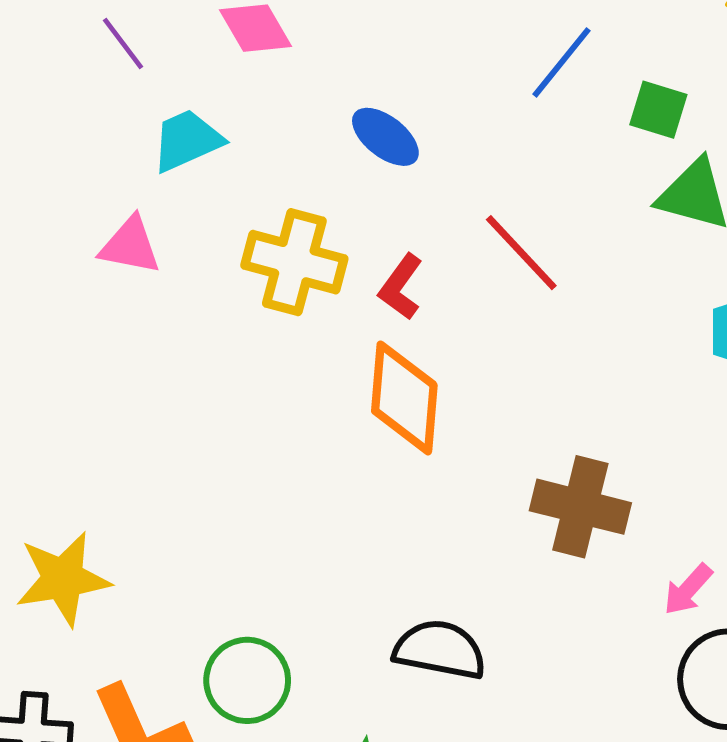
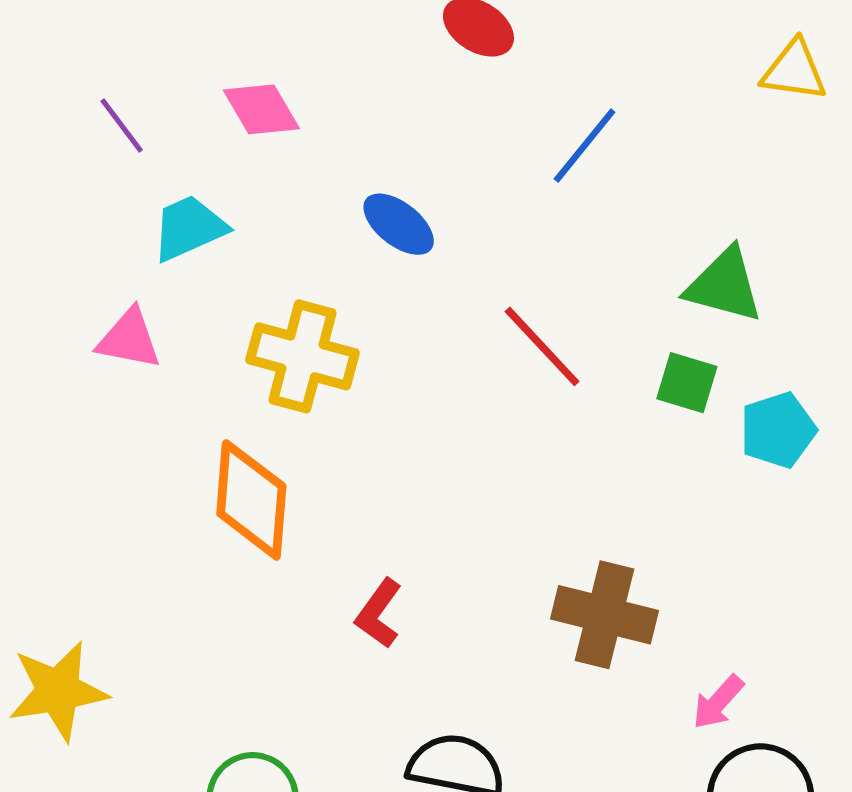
green square: (658, 110) -> (687, 383), moved
red L-shape: (401, 287) -> (379, 614), moved
orange diamond: (404, 398) -> (251, 500), moved

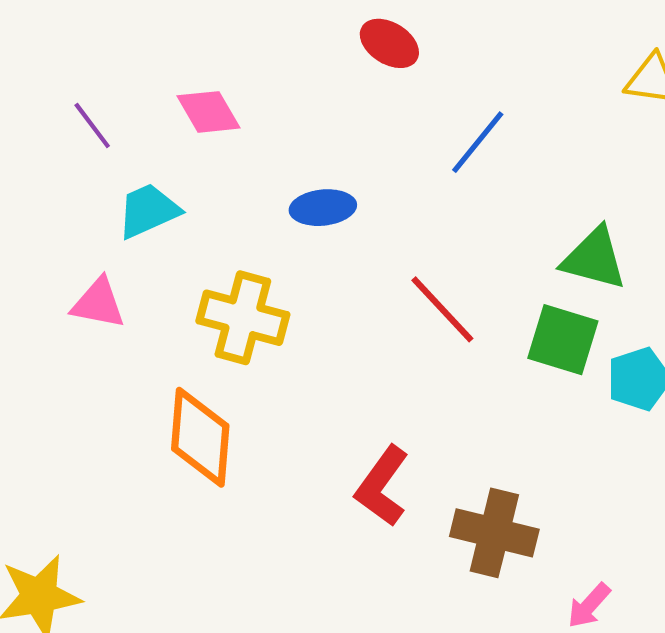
blue ellipse: (399, 224) -> (323, 208), turned -44
green square: (687, 383) -> (563, 340), size x1.4
red L-shape: (379, 614) -> (382, 486), moved, size x1.4

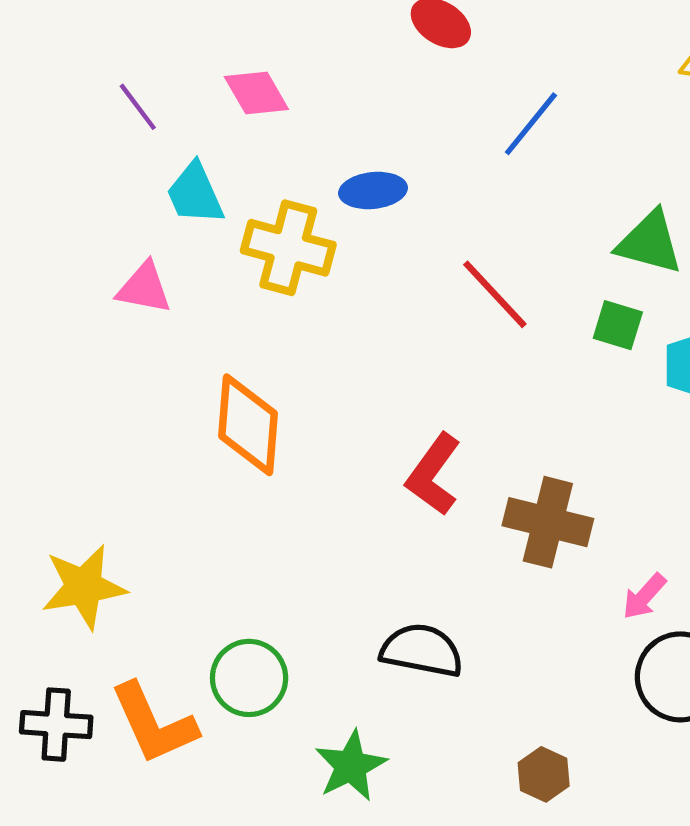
cyan trapezoid: (148, 211) -> (195, 194), turned -90
yellow cross: (243, 318) -> (288, 248), moved
green square: (563, 340) -> (618, 325), size x0.7

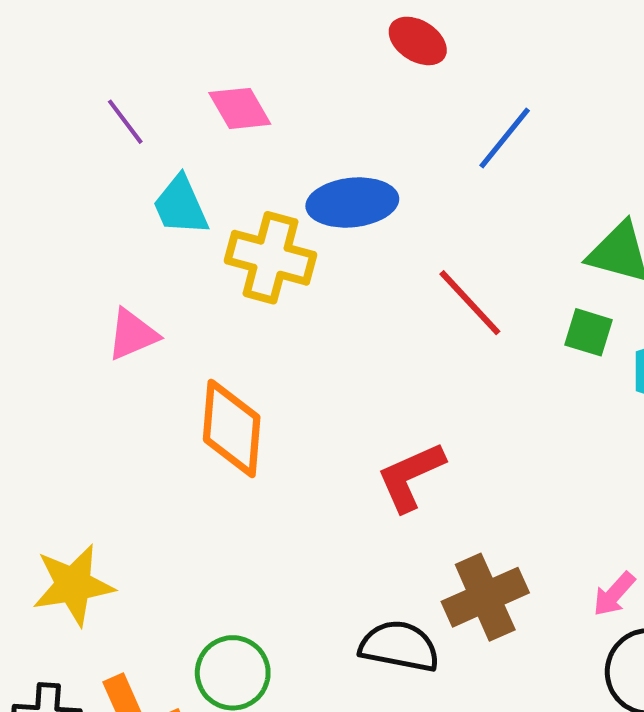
blue ellipse: (373, 190) -> (352, 203), size x1.4
pink triangle: (144, 288) -> (132, 334), moved, turned -34
red L-shape: (433, 474) -> (411, 477), turned 30
brown cross: (548, 522) -> (485, 597), moved, turned -38

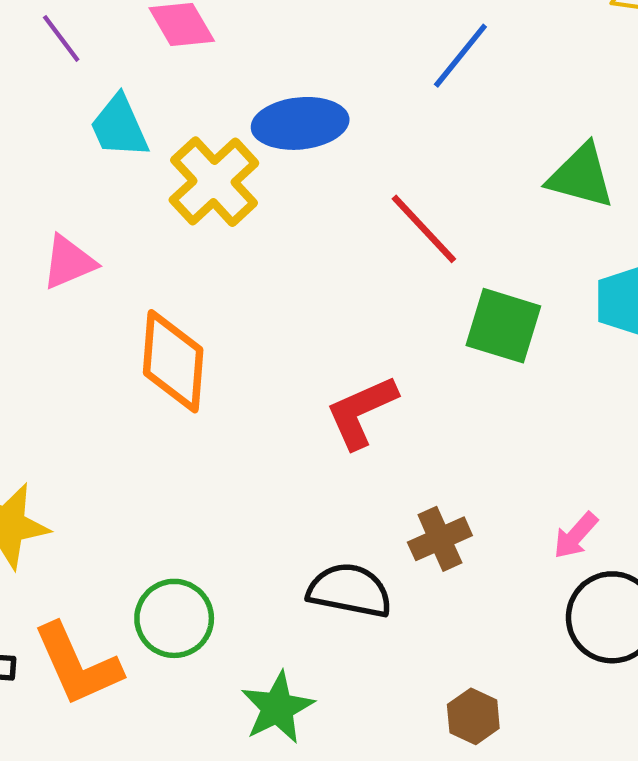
yellow cross: (271, 258) -> (214, 182), turned 32
green square: (588, 332) -> (503, 326), moved, size x1.5
brown cross: (485, 597) -> (440, 539), size x0.7

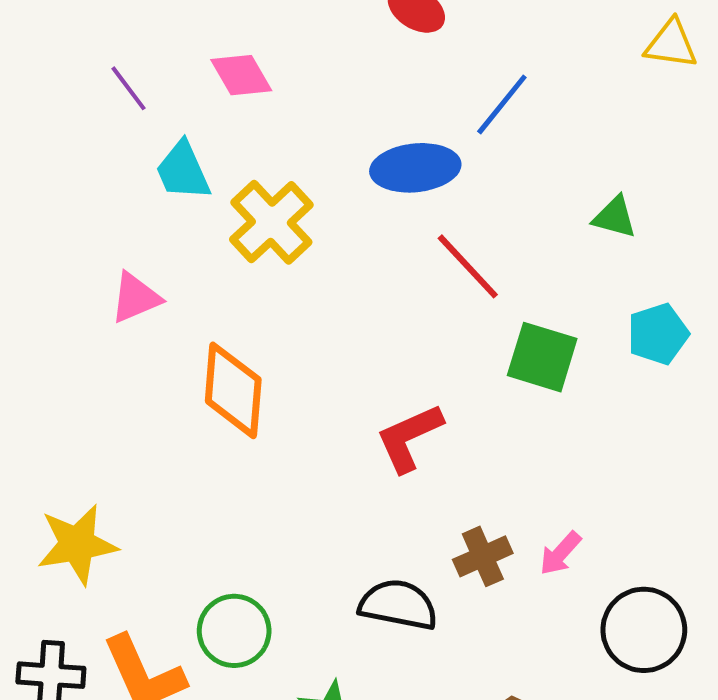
blue ellipse: (300, 123) -> (415, 168), moved
green triangle: (581, 176) -> (615, 217), size x0.7
pink arrow: (576, 536) -> (560, 553), moved

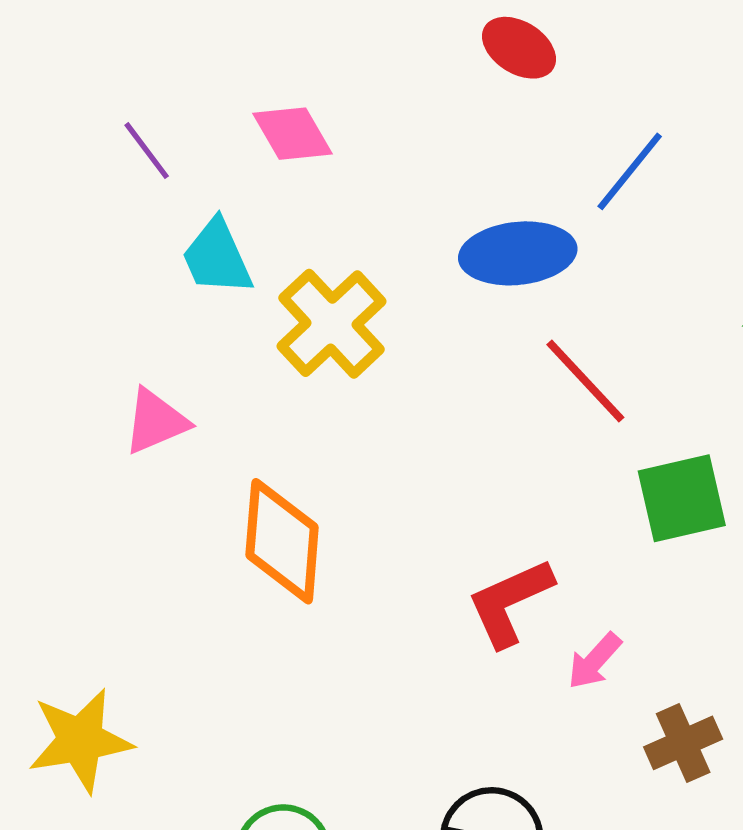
green square: (542, 357) -> (682, 498), turned -30
pink arrow: (560, 553) -> (595, 661), moved
brown cross: (483, 556) -> (683, 743), moved

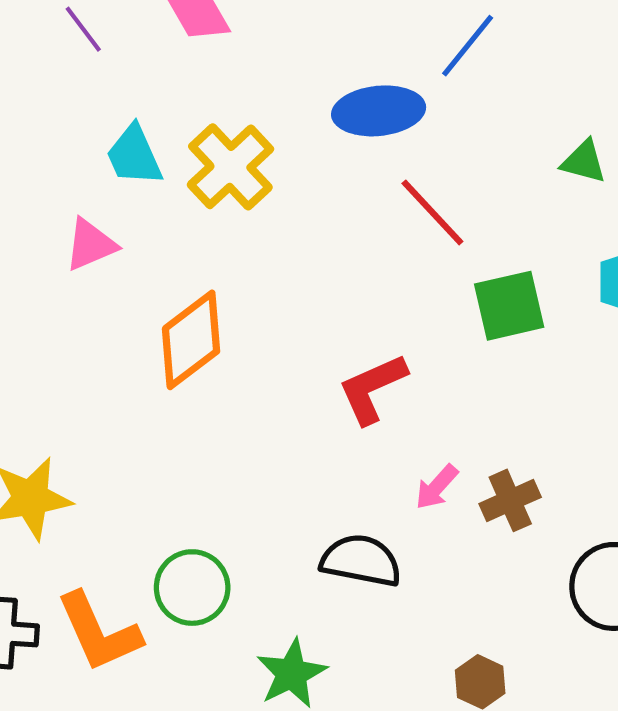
cyan trapezoid: (217, 257) -> (134, 155), moved
orange diamond: (282, 541) -> (191, 340), turned 48
pink arrow: (595, 661) -> (437, 487), moved

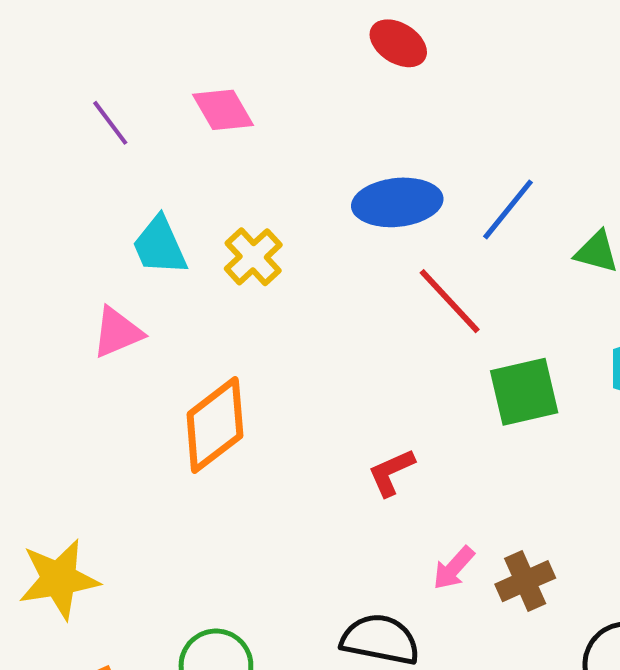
blue line: (468, 46) -> (508, 209), moved
yellow cross: (230, 167) -> (253, 257), size x0.7
red L-shape: (372, 389) -> (391, 472), size x0.7

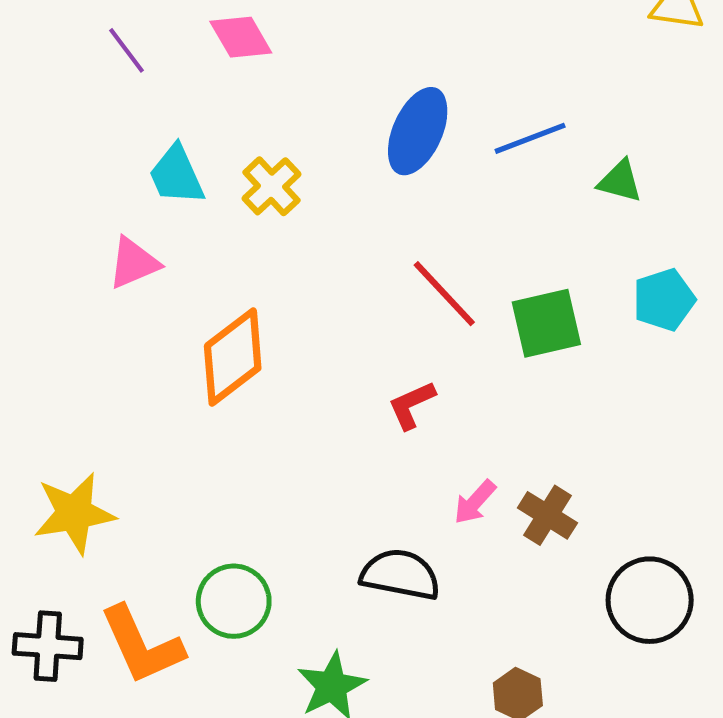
blue ellipse: (397, 202) -> (418, 131), turned -60
blue line: (508, 209) -> (530, 138), turned 30
red line: (450, 301) -> (444, 294), moved
brown cross: (525, 581) -> (547, 515), turned -34

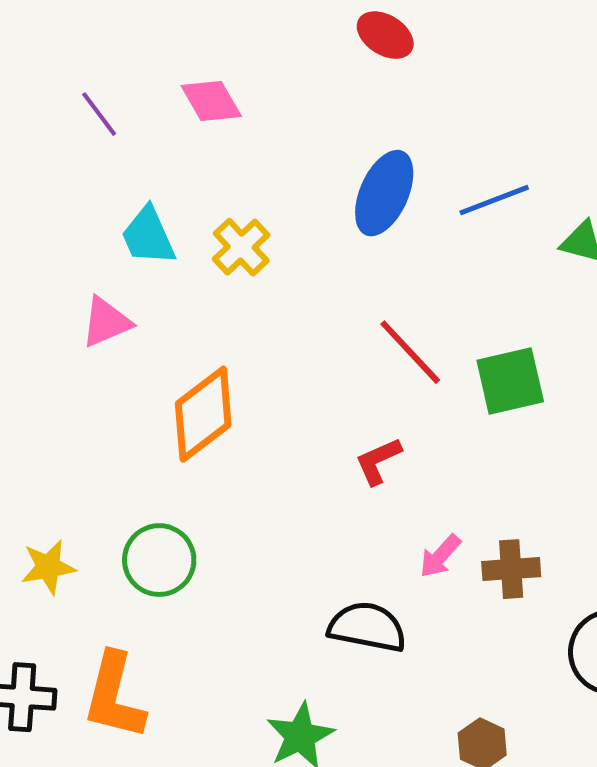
yellow star: (74, 513) -> (48, 567), size x0.7
brown cross: (547, 515) -> (511, 569), turned -36
green circle: (234, 601) -> (159, 560), moved
orange L-shape: (142, 645) -> (114, 696), turned 38

